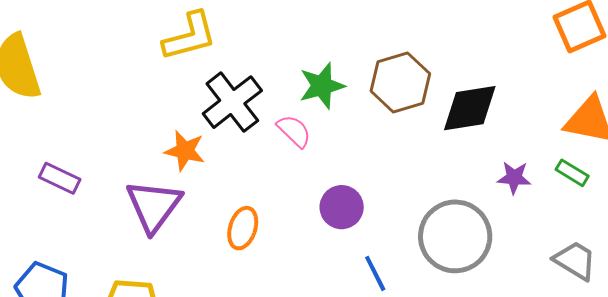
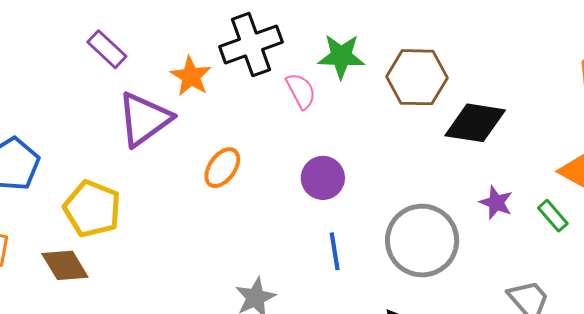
purple rectangle: (60, 178) -> (107, 49), moved

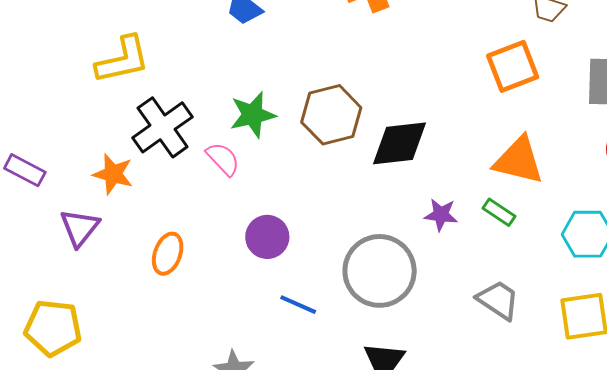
purple triangle: (144, 119) -> (80, 228), size x0.7
blue line: (335, 251) -> (298, 305), turned -42

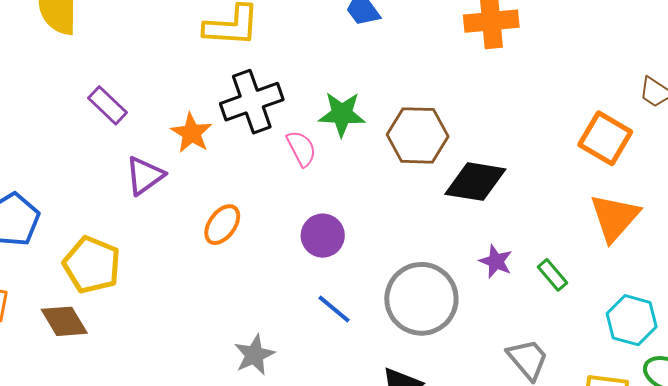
orange square: (513, 66) -> (605, 138), turned 36
orange triangle: (519, 160) -> (615, 217), moved, turned 42

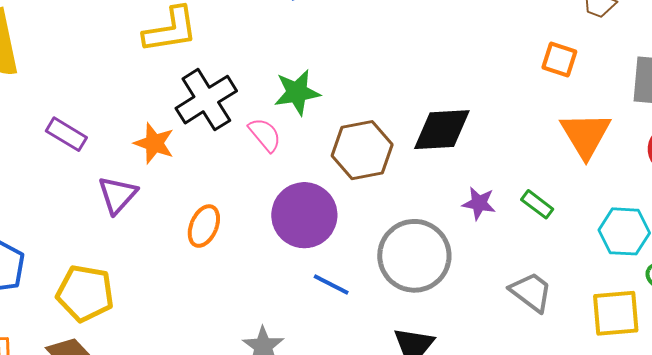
brown hexagon: (418, 135) -> (362, 150), moved
orange square: (605, 138) -> (559, 59), size x0.7
purple circle: (323, 236) -> (304, 215), size x1.5

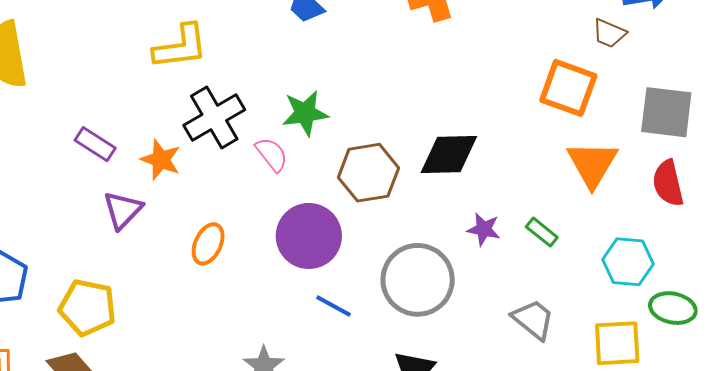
orange square: (559, 59) -> (568, 88), size x1.6
purple rectangle: (66, 134) -> (95, 144), moved

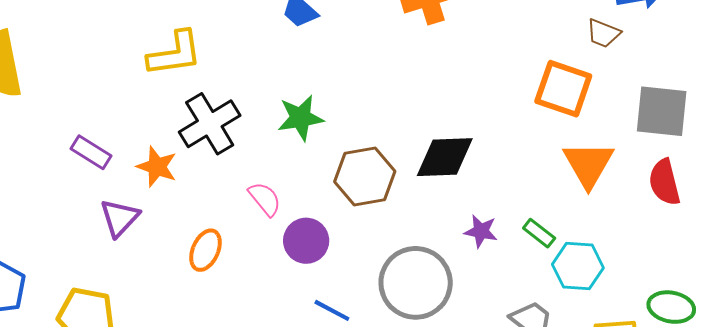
pink semicircle: (272, 154) -> (265, 199), moved
purple circle: (309, 236) -> (306, 241), size x0.7
cyan hexagon: (628, 262) -> (578, 266), moved

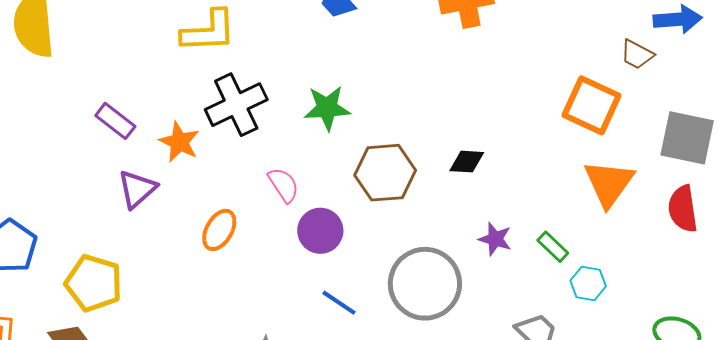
black diamond: (445, 157) -> (467, 162), size x0.6
cyan hexagon: (578, 266) -> (588, 283), size x0.7

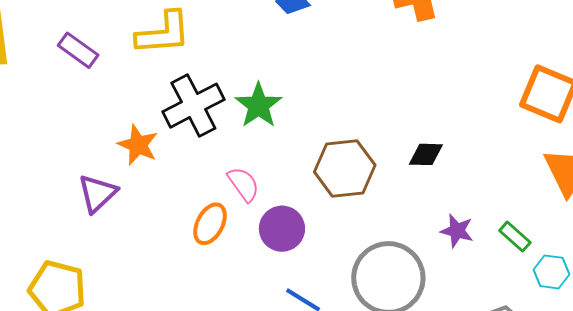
green star: (327, 108) -> (258, 105), moved, turned -30
purple rectangle: (115, 121) -> (78, 50), moved
orange ellipse: (219, 230) -> (210, 224), moved

